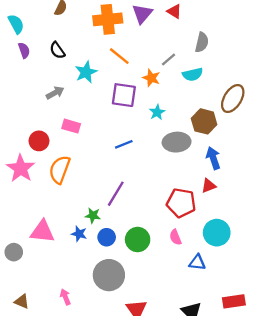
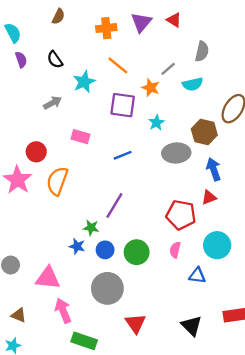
orange cross: (108, 19) -> (106, 28), size x0.7
pink rectangle: (71, 126) -> (81, 137), moved
pink triangle: (42, 231) -> (48, 278), moved
pink semicircle: (175, 237) -> (175, 250), turned 35
pink arrow: (65, 297) -> (63, 311), size x1.5

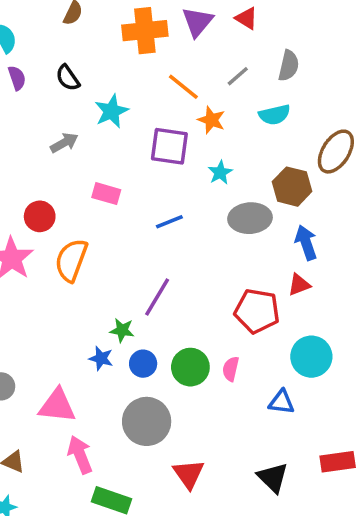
orange cross: (106, 28) -> (145, 31), size x1.4
orange line: (118, 65) -> (183, 87), moved
gray line: (168, 69) -> (238, 76), moved
pink semicircle: (175, 250) -> (231, 369), moved

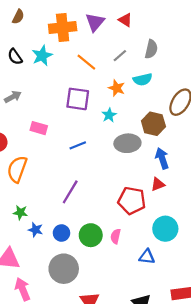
cyan star: (112, 111) -> (42, 56), moved
orange star: (211, 120) -> (117, 88), moved
green star: (122, 330) -> (20, 212), moved

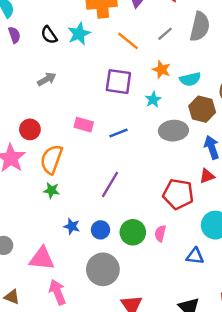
gray semicircle: (151, 49) -> (200, 27), size x1.4
cyan semicircle: (143, 79) -> (190, 79), moved
pink rectangle: (39, 128) -> (84, 125), moved
green star: (20, 212) -> (51, 190), moved

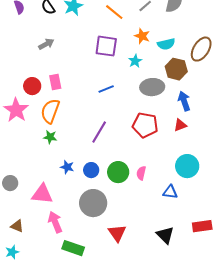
pink rectangle: (84, 125) -> (55, 82), moved, turned 63
red pentagon: (178, 194) -> (145, 125), moved

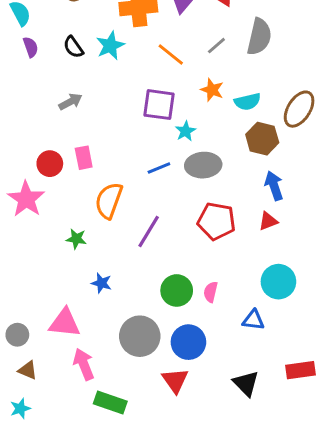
cyan star: (135, 61) -> (185, 131), moved
gray ellipse: (152, 87) -> (203, 165), moved
orange semicircle: (50, 111) -> (109, 200), moved
blue circle: (91, 170) -> (188, 342), moved, size x1.5
gray circle: (10, 183) -> (17, 335), moved

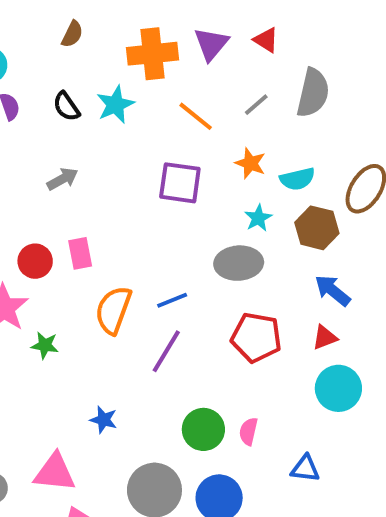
cyan star: (185, 131) -> (258, 218), moved
blue line: (159, 168) -> (172, 300), moved
blue arrow: (274, 186) -> (333, 290), turned -32
green star: (76, 239) -> (45, 345), moved
cyan circle: (278, 282) -> (338, 388), moved

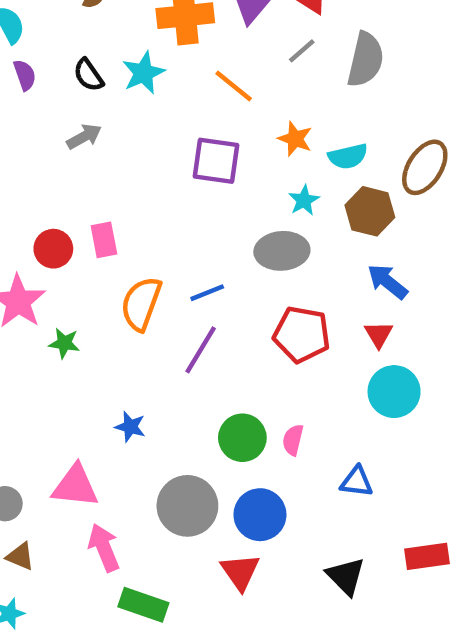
gray line: (256, 105) -> (302, 51), moved
gray arrow: (63, 179) -> (84, 137), moved
red triangle: (325, 337) -> (379, 334), turned -40

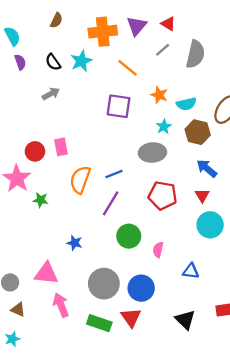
green circle: (242, 438) -> (129, 236), moved
green rectangle: (143, 605) -> (99, 323), moved

